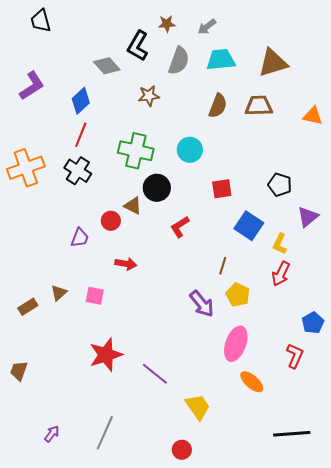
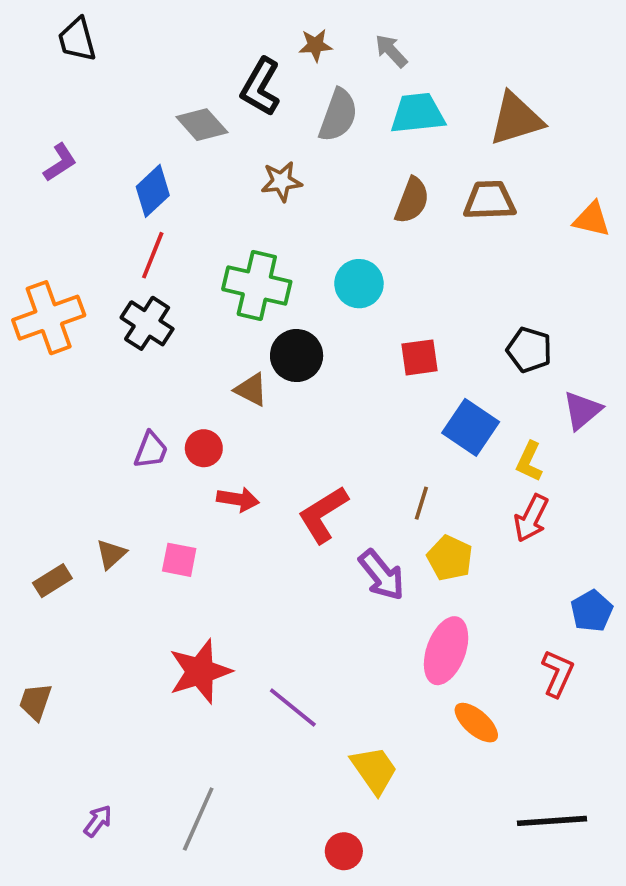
gray arrow: (207, 27) -> (391, 51), turned 84
purple L-shape: (32, 86) -> (60, 163), size x0.7
red circle: (111, 221) -> (204, 448), moved
red L-shape: (180, 227) -> (323, 514), moved, size x1.4

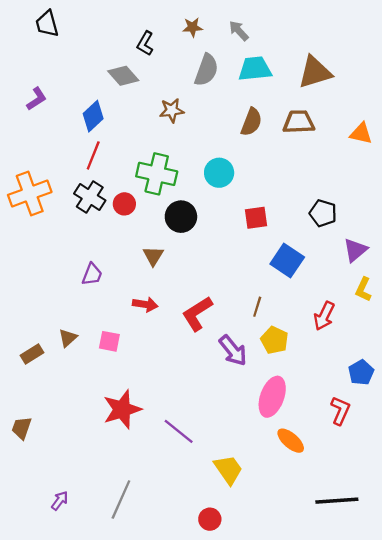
black L-shape: (261, 87) -> (145, 43), moved, size x0.7
brown triangle: (251, 390) -> (153, 256), moved, turned 35
red circle: (204, 448) -> (124, 204), moved
yellow L-shape: (529, 461) -> (363, 289), moved

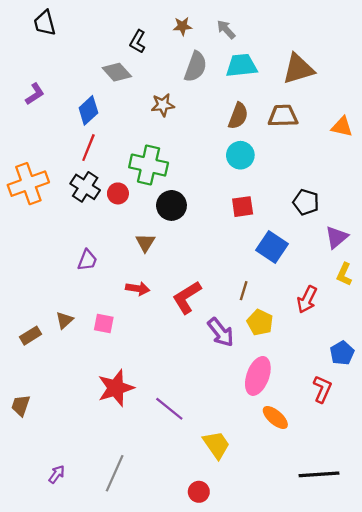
cyan circle: (219, 173) -> (240, 155), moved

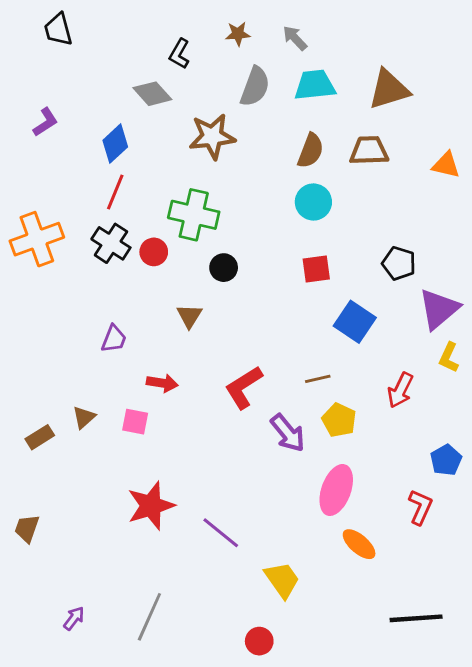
brown star: (163, 105) -> (212, 136), size x1.5
black circle: (171, 205) -> (224, 268), size x0.7
purple triangle: (337, 237) -> (439, 309), size x1.4
red arrow: (138, 289) -> (162, 383), moved
brown line: (244, 291) -> (318, 379), turned 60

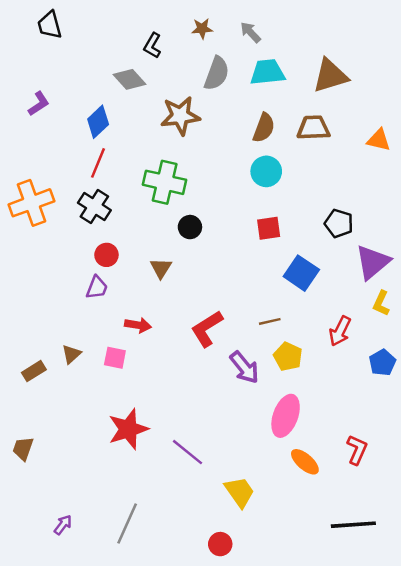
red circle: (154, 252) -> (106, 255), moved
blue pentagon: (446, 460) -> (382, 363), moved
red L-shape: (420, 507) -> (357, 450), moved

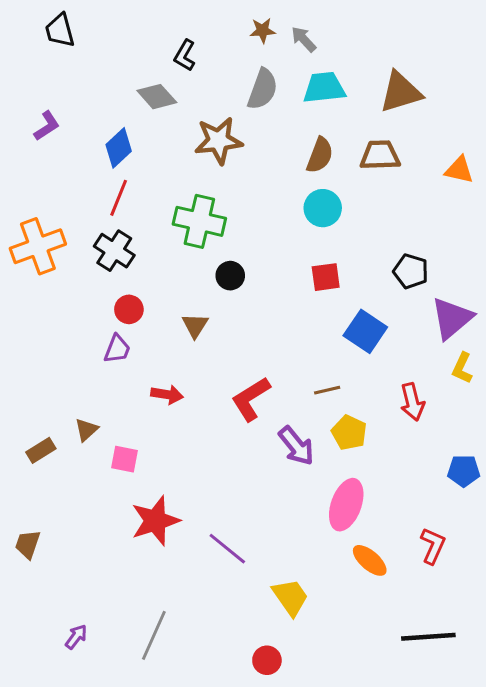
brown star: (202, 29) -> (263, 30), moved
red arrow: (340, 331) -> (412, 402), turned -40
pink square: (115, 358) -> (125, 459), moved
blue pentagon: (382, 363) -> (464, 471), moved, turned 30

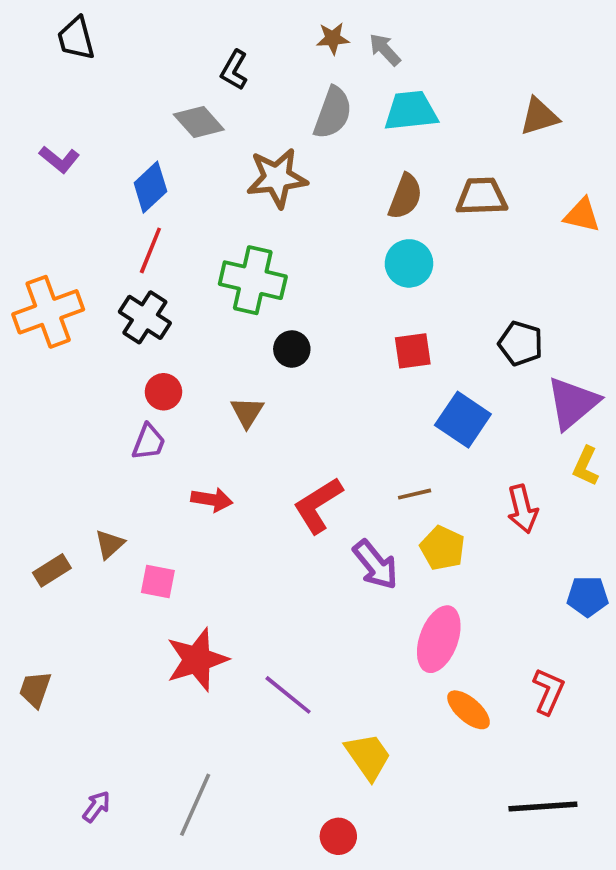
brown triangle: (401, 92) -> (539, 116), moved, size x0.7
purple L-shape: (47, 126) -> (59, 159), turned 72

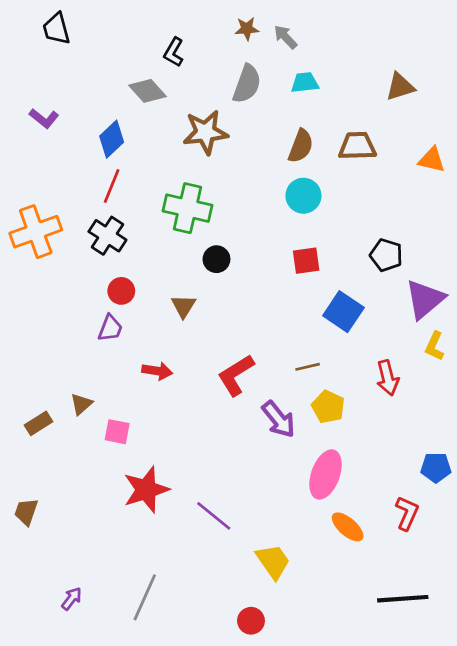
cyan trapezoid: (411, 111) -> (305, 83), size x0.7
blue pentagon: (588, 596) -> (436, 468), moved

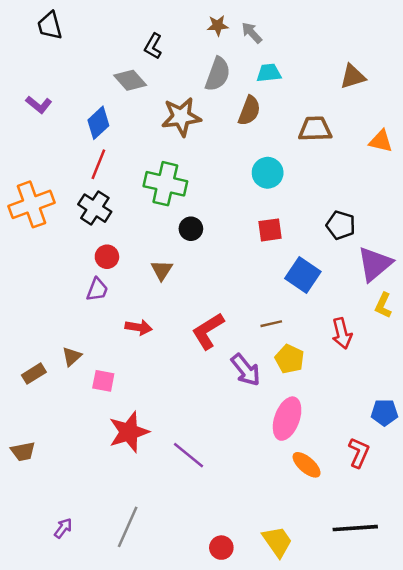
brown semicircle: (301, 146) -> (249, 111), moved
brown trapezoid: (26, 512) -> (23, 451), turned -120
yellow trapezoid: (273, 561) -> (277, 541), moved

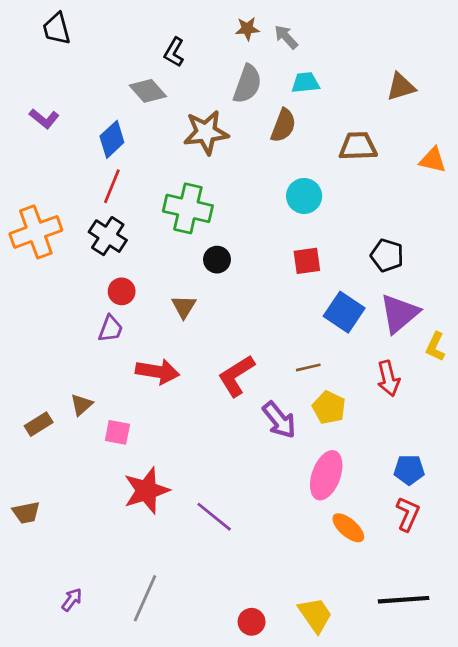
purple triangle: (375, 264) -> (399, 313), moved
red arrow: (139, 327) -> (158, 372), size x1.4
blue pentagon: (384, 412) -> (409, 470), moved

